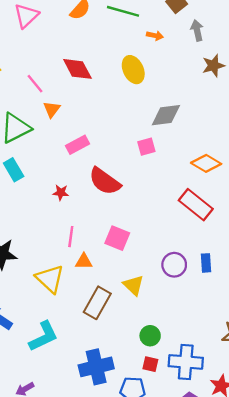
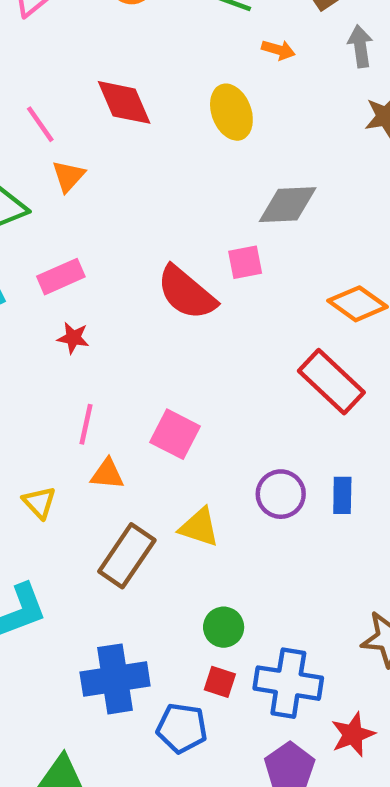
pink rectangle: (78, 145) -> (61, 277), moved
red semicircle: (105, 181) -> (186, 293), moved
yellow triangle: (50, 279) -> (39, 502), size x0.6
yellow triangle: (133, 285) -> (199, 527), turned -30

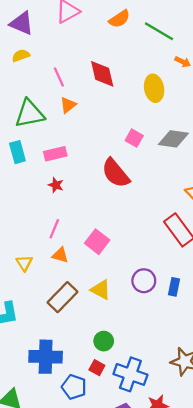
pink square: (245, 262) -> (134, 138), moved, turned 30

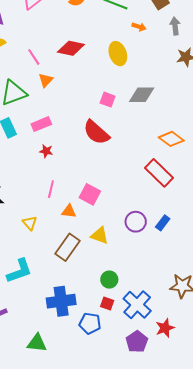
red diamond: (102, 74) -> (71, 48), turned -56
orange triangle: (60, 255) -> (69, 211), moved
blue rectangle: (174, 287) -> (163, 223), turned 35
blue cross: (130, 374) -> (137, 305), turned 32

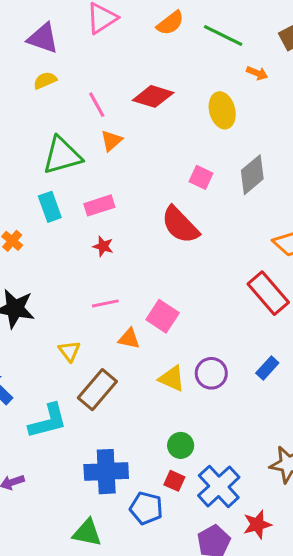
gray diamond: (142, 95) -> (252, 175), turned -44
pink line: (51, 189) -> (105, 303), turned 60
purple circle: (136, 222) -> (211, 373), moved
brown rectangle: (68, 247) -> (97, 390), moved
green triangle: (37, 343) -> (87, 533), moved

